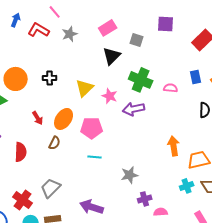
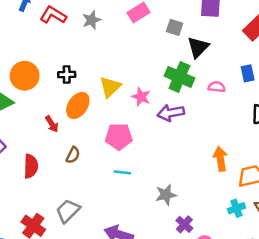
black triangle: (112, 56) -> (198, 47), moved
orange ellipse: (64, 119) -> (78, 105), moved
purple cross: (145, 199) -> (184, 224), turned -32

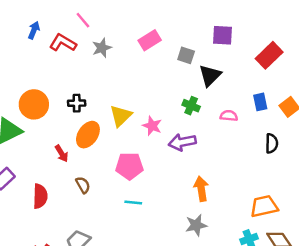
green cross: (179, 77) -> (191, 106), size x0.6
brown semicircle: (73, 155) -> (83, 185), turned -56
orange arrow: (220, 159) -> (201, 189), moved
gray star: (166, 195) -> (196, 225), moved

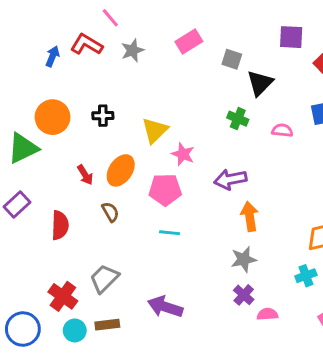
blue arrow: (34, 30) -> (53, 56), moved
purple square: (223, 35) -> (291, 37), moved
pink star: (152, 126) -> (183, 154), moved
orange ellipse: (88, 135) -> (121, 170), moved
purple arrow: (182, 142) -> (230, 179), moved

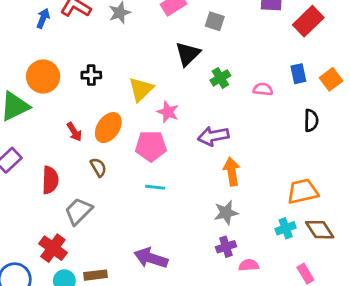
black triangle: (260, 83) -> (188, 54), moved
green cross: (238, 119) -> (220, 78), turned 36
gray trapezoid: (104, 279) -> (79, 211), moved
purple cross: (244, 295) -> (226, 247), turned 30

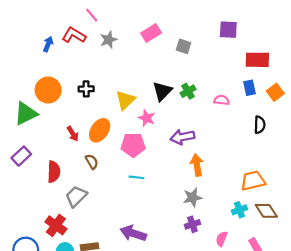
red rectangle: (308, 21) -> (257, 60), moved, turned 45
black triangle: (188, 54) -> (162, 91), moved
pink semicircle: (249, 265) -> (222, 239), moved, turned -64

